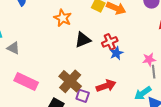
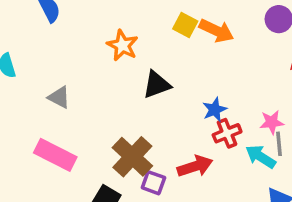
red cross: (110, 42) -> (227, 133), moved
gray triangle: (13, 48) -> (59, 97), moved
cyan arrow: (143, 93) -> (261, 157), moved, turned 66

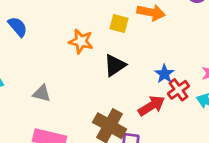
yellow square: (185, 25) -> (119, 24), moved
red arrow: (195, 166) -> (151, 106), moved

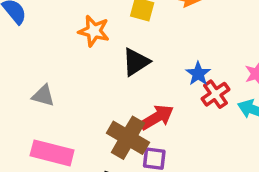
red arrow: (151, 106) -> (157, 117), moved

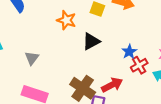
gray triangle: (43, 96) -> (32, 58), turned 48
red arrow: (157, 117) -> (112, 85), moved

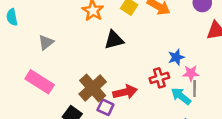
blue star: (129, 52) -> (176, 57), moved

